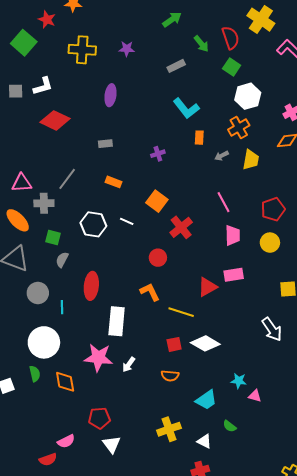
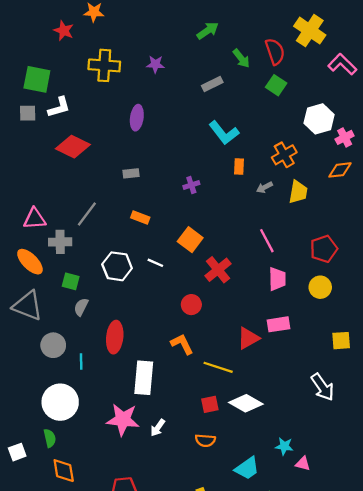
green square: (24, 43) -> (37, 79), moved, turned -30
white hexagon: (248, 96) -> (319, 119), moved
orange diamond: (65, 382) -> (64, 471), moved

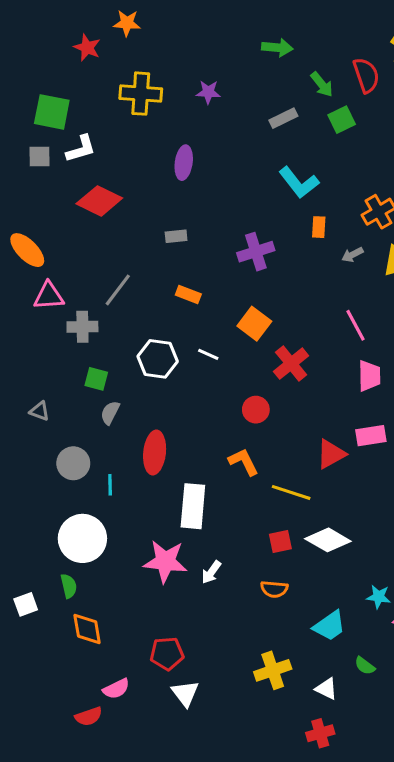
green arrow: (208, 31) -> (277, 48), turned 40
green square: (276, 85) -> (342, 120), moved, turned 30
purple cross: (191, 185) -> (256, 252), size x1.6
orange ellipse: (30, 262) -> (27, 250), moved
gray triangle: (28, 306) -> (40, 411), size x0.5

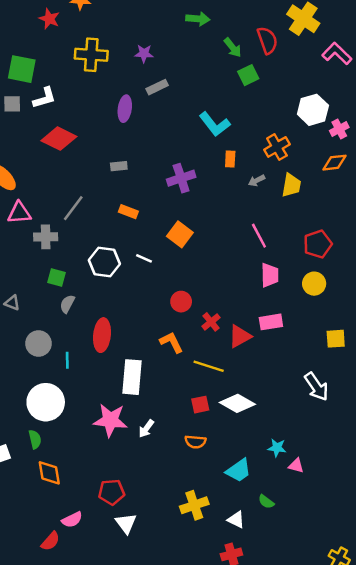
gray rectangle: (283, 118) -> (157, 87), moved
red cross: (291, 364) -> (211, 322), moved, size x0.7
red semicircle: (89, 716) -> (50, 541), turned -30

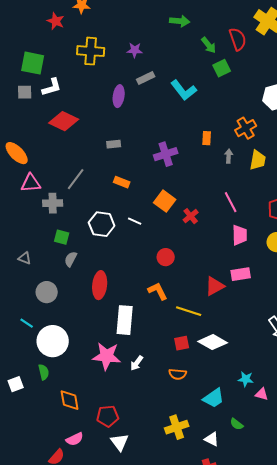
cyan L-shape: (215, 124) -> (184, 90), moved
gray arrow: (257, 181) -> (229, 156), turned 120
red cross: (211, 322) -> (191, 216), moved
cyan line: (67, 360) -> (27, 323), moved, turned -56
orange diamond: (49, 473) -> (70, 400), moved

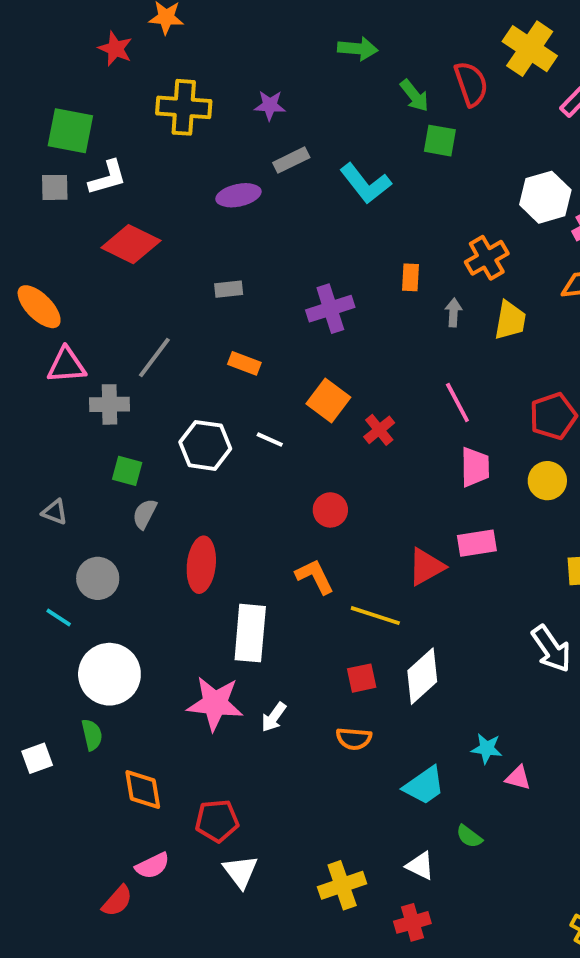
green square: (222, 68) -> (440, 141), turned 36
purple ellipse: (119, 96) -> (238, 195), turned 70
cyan line: (27, 323) -> (59, 617), moved
white diamond: (213, 342) -> (422, 676), turned -72
yellow cross: (177, 427) -> (342, 885), moved

